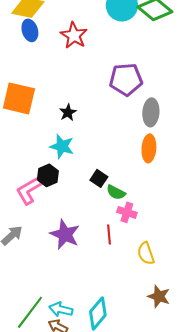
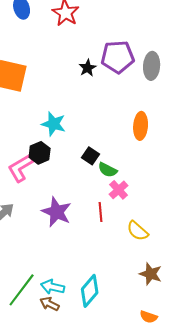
black star: (68, 112) -> (88, 68), moved
gray ellipse: (151, 112) -> (152, 66), moved
pink cross: (127, 212) -> (119, 190), turned 30
yellow semicircle: (146, 253) -> (138, 231), turned -30

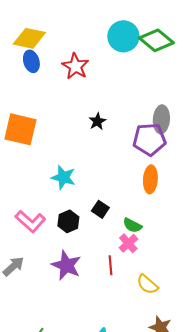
purple pentagon: (118, 57) -> (149, 139), moved
black hexagon: (40, 153) -> (68, 221), moved
pink L-shape: (21, 168) -> (30, 221), turned -108
green semicircle: (108, 170) -> (132, 225), moved

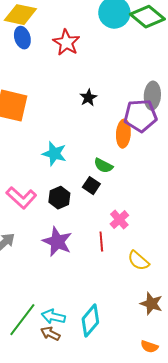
orange ellipse: (150, 179) -> (123, 134), moved
green semicircle: (132, 225) -> (103, 166), moved

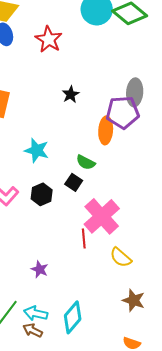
pink cross: (119, 220) -> (102, 216), size x1.8
purple star: (57, 242) -> (40, 269), moved, size x0.6

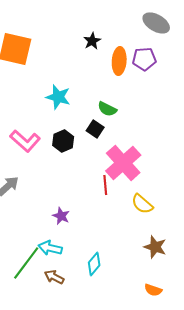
gray ellipse: (135, 92) -> (156, 23), moved, turned -64
purple pentagon: (123, 112) -> (144, 59), size x0.7
orange ellipse: (106, 130) -> (119, 61), moved
cyan arrow: (36, 313) -> (50, 248), moved
cyan diamond: (73, 317) -> (94, 264), size x0.7

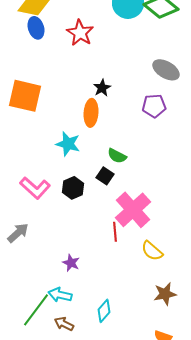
orange ellipse: (119, 61) -> (91, 113), moved
brown star: (155, 247) -> (165, 294), turned -30

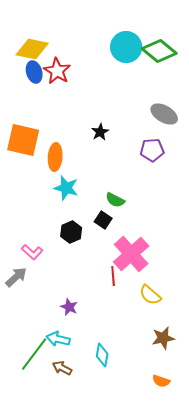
red star: (80, 33) -> (57, 71), moved
orange ellipse: (91, 113) -> (55, 157), moved
pink L-shape: (35, 188) -> (32, 252), moved, size x0.7
cyan diamond: (104, 311) -> (102, 355), turned -30

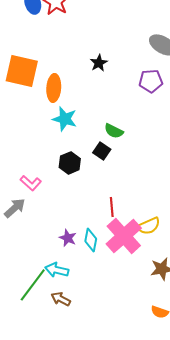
pink cross: (131, 254) -> (124, 236), moved
yellow semicircle: (150, 295) -> (149, 226), turned -65
cyan diamond: (102, 355) -> (91, 240), moved

